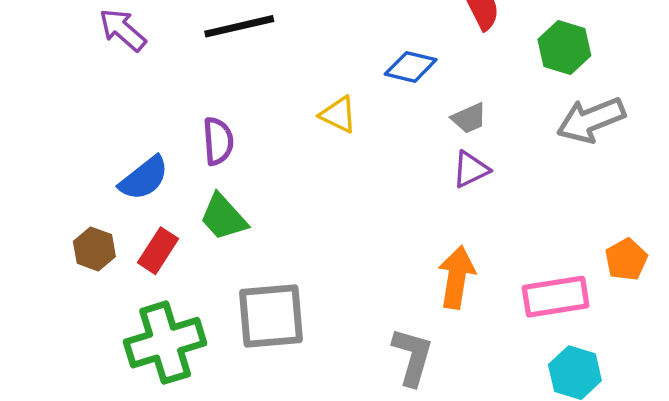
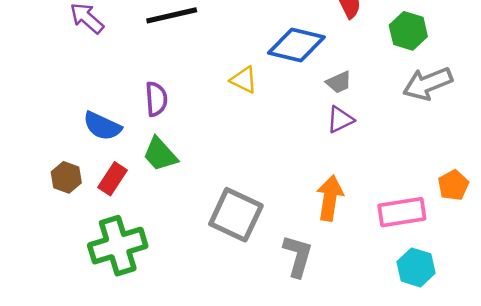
blue diamond: (411, 67) -> (296, 45), size x1.5
blue semicircle: (144, 178) -> (102, 126), turned 63
gray square: (271, 316) -> (236, 215), moved, turned 30

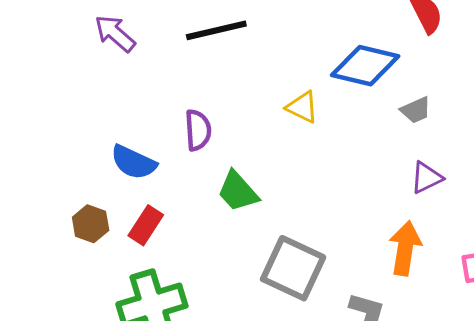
purple triangle: (340, 120) -> (427, 178), moved
green trapezoid: (160, 154) -> (238, 191), moved

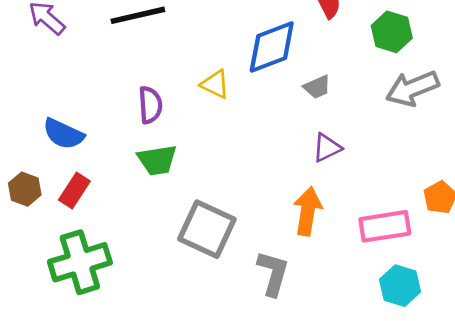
blue diamond: (365, 66) -> (272, 47), turned -34
purple semicircle: (198, 130) -> (150, 105), moved
green trapezoid: (238, 191) -> (157, 160), turned -57

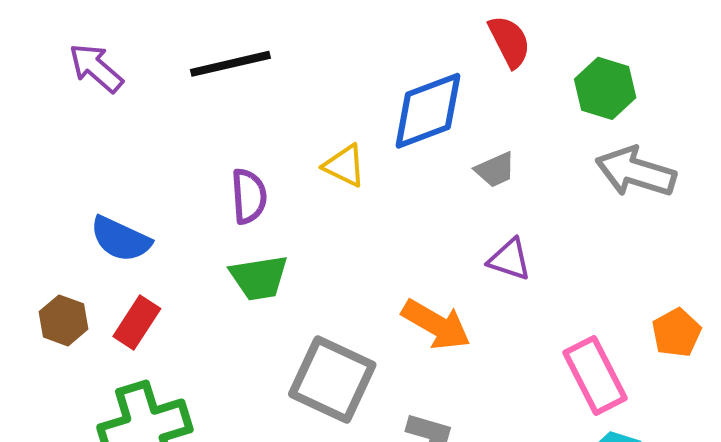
gray arrow: (412, 88) -> (636, 172), turned 39
purple triangle: (327, 148) -> (509, 259), turned 44
orange arrow: (308, 211) -> (436, 325), moved, turned 111
pink rectangle: (385, 226) -> (595, 375), turned 72

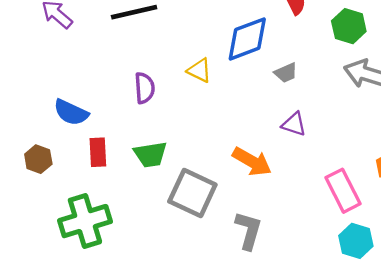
green trapezoid: (259, 278) -> (150, 154), moved
red rectangle: (137, 322) -> (98, 152), moved, turned -36

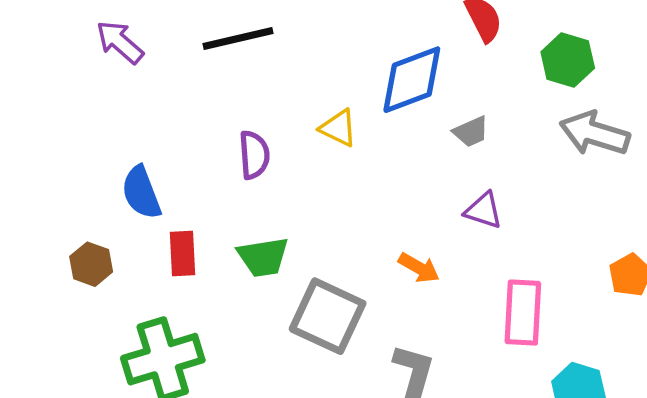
blue semicircle: (71, 112) -> (141, 193), turned 44
orange arrow: (252, 161) -> (419, 268), size x0.7
pink rectangle: (343, 191) -> (523, 313), moved, turned 30

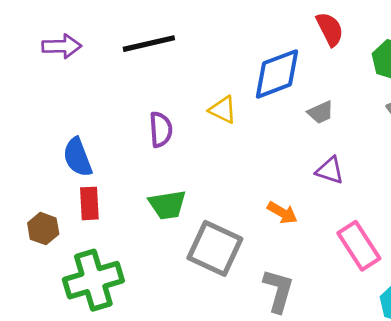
purple arrow: (120, 42) -> (62, 46), turned 138
red rectangle: (182, 253) -> (89, 203), moved
brown hexagon: (91, 264) -> (43, 229), moved
pink rectangle: (523, 313) -> (359, 246), turned -36

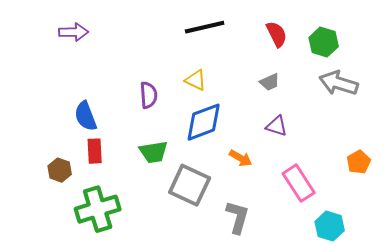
red semicircle: (330, 29) -> (277, 34), moved
black line: (149, 44) -> (205, 27), moved
blue diamond: (277, 74) -> (204, 122), moved

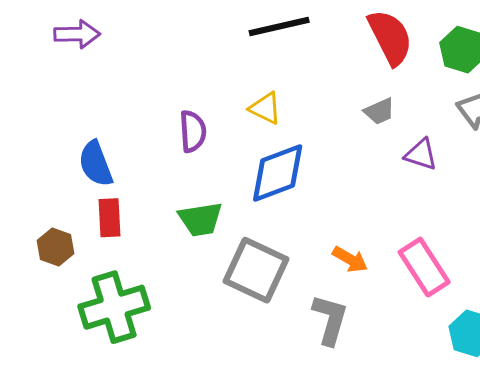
red semicircle: (277, 34) -> (390, 37), size x1.4
purple triangle: (277, 126) -> (421, 154), moved
orange arrow: (241, 158) -> (350, 259), moved

